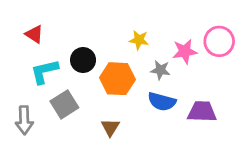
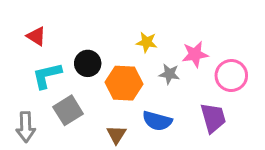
pink circle: (219, 41) -> (231, 75), moved
blue semicircle: (162, 102) -> (157, 121), moved
purple trapezoid: (202, 112) -> (213, 118), turned 72

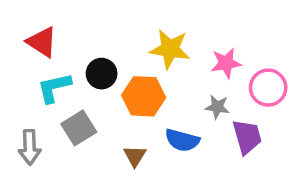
red triangle: (36, 36) -> (42, 42), size x1.4
yellow star: (147, 42) -> (170, 49), size x1.6
gray star: (169, 74) -> (217, 107), moved

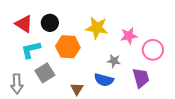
black circle: (102, 74) -> (50, 23), moved
orange hexagon: (144, 96) -> (68, 47), moved
gray star: (217, 107) -> (114, 61), moved

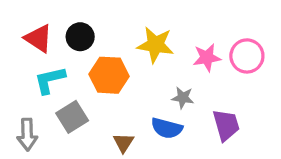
pink circle: (153, 50) -> (247, 56), moved

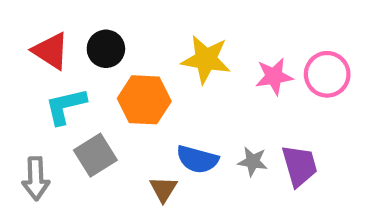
gray star: (183, 98) -> (253, 162), moved
blue semicircle: (167, 128) -> (197, 159), moved

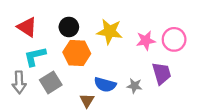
black circle: (106, 49) -> (69, 27), moved
purple trapezoid: (299, 166) -> (162, 73), moved
gray arrow: (36, 179) -> (19, 82), moved

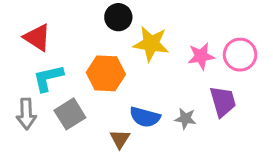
black circle: (69, 27) -> (118, 17), moved

